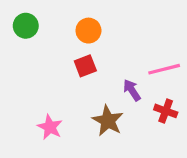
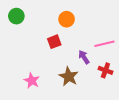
orange circle: (88, 31) -> (67, 19), moved

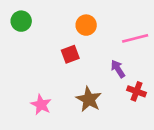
pink line: (104, 44) -> (135, 38), moved
purple arrow: (84, 57) -> (118, 69), moved

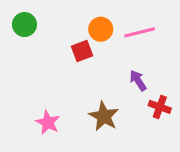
pink line: (135, 38) -> (140, 32), moved
red square: (70, 54) -> (82, 51), moved

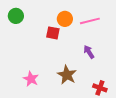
red square: (82, 51) -> (53, 33), turned 32
red cross: (160, 107) -> (100, 88), moved

